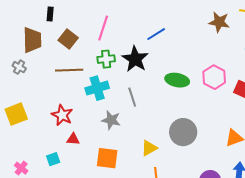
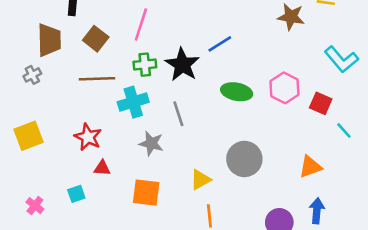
blue line: (156, 34) -> (220, 44), moved
gray cross: (19, 67) -> (32, 75), turned 32

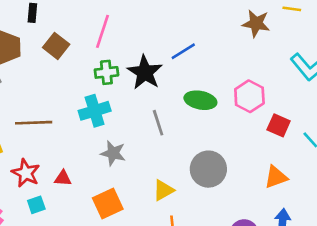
brown line: (97, 79) -> (34, 123), moved
red square: (321, 103) -> (279, 125), moved
gray line: (178, 114) -> (158, 123), moved
red star: (88, 137) -> (26, 173), moved
orange square: (146, 193) -> (108, 203), turned -32

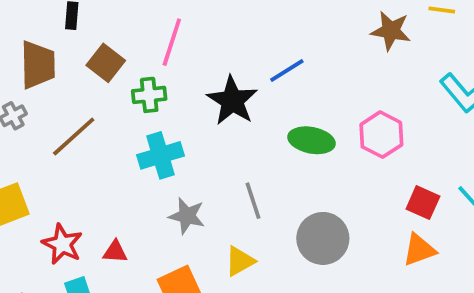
green cross: (106, 72) -> (149, 95), moved
brown line: (34, 123) -> (74, 136), moved, turned -40
gray line: (158, 123) -> (253, 201), moved
red square: (279, 125) -> (423, 203), moved
yellow triangle: (163, 190) -> (240, 261), moved

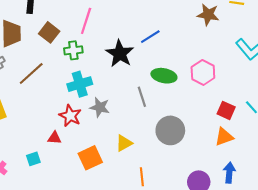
gray line: (253, 201) -> (142, 97), moved
gray star: (187, 216) -> (100, 107), moved
red star: (62, 244) -> (70, 116), moved

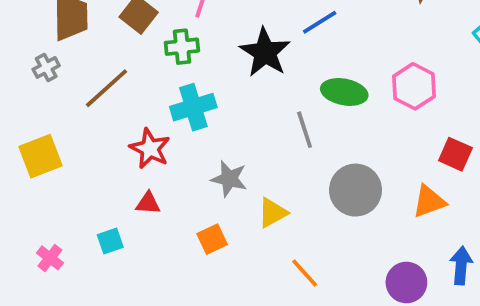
gray star: (100, 107) -> (229, 179), moved
red star: (70, 116) -> (150, 149), moved
orange triangle: (224, 137) -> (429, 201), moved
orange square: (90, 158) -> (212, 239), size x0.7
orange line: (142, 177) -> (305, 273), turned -36

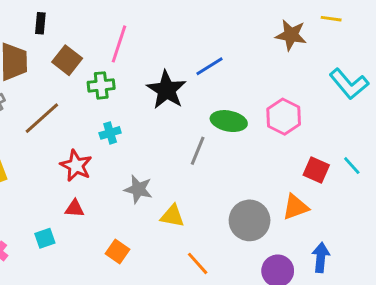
cyan cross: (193, 107) -> (110, 133), size x0.6
gray line: (305, 130) -> (198, 151), turned 40
gray circle: (356, 190) -> (250, 220), moved
yellow triangle: (273, 213) -> (172, 216), turned 40
orange square: (212, 239) -> (118, 252), moved, turned -30

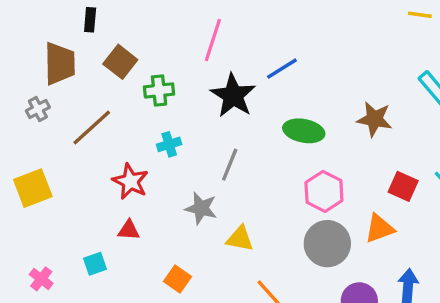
brown star: (291, 35) -> (374, 119), moved
pink line: (119, 44) -> (213, 40), moved
pink hexagon: (284, 117) -> (324, 191), moved
gray line: (198, 151) -> (230, 165), moved

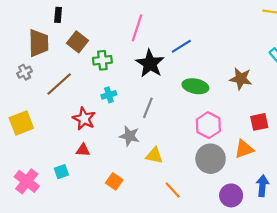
red square: (403, 186) -> (259, 122), turned -36
pink cross: (41, 279) -> (27, 181), size x1.6

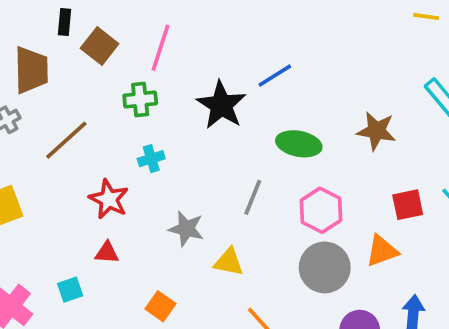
pink line: (137, 28) -> (160, 48), moved
brown square: (78, 42) -> (100, 46), moved
gray line: (148, 108) -> (253, 197), moved

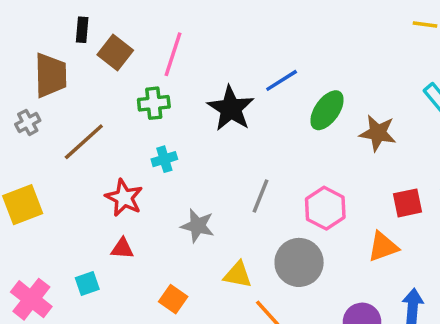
green ellipse: (299, 144) -> (327, 110), moved, turned -66
yellow triangle: (229, 262) -> (238, 275), moved
gray circle: (325, 267) -> (299, 262), moved

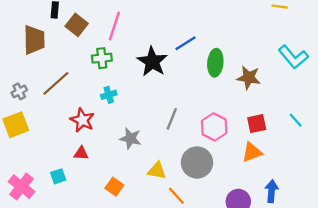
green ellipse: (327, 110) -> (215, 63), turned -30
gray cross: (28, 122) -> (19, 91), moved
red square: (407, 203) -> (257, 124), moved

